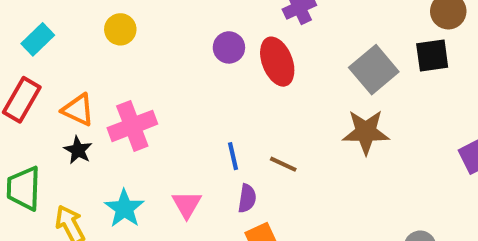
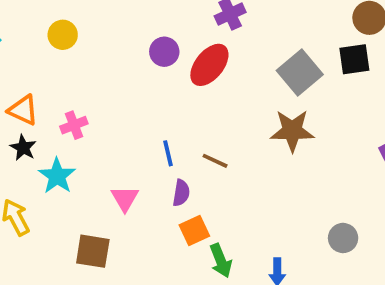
red ellipse: (277, 62) -> (209, 65), turned 60
pink cross: (132, 126) -> (74, 125), size x0.6
cyan star: (124, 208) -> (57, 176), moved

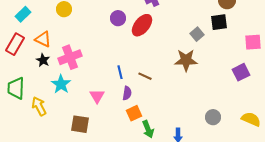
gray square: (300, 72) -> (197, 34), moved, size x0.6
orange triangle: (23, 110) -> (43, 39), moved
pink cross: (74, 125) -> (70, 57), size x1.6
black star: (23, 148) -> (43, 60), moved

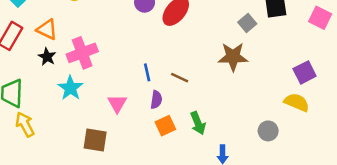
pink square: (253, 42) -> (320, 18), moved, turned 30
yellow arrow: (39, 106) -> (25, 124), moved
yellow semicircle: (251, 119) -> (297, 102), moved
green arrow: (148, 129) -> (198, 123), moved

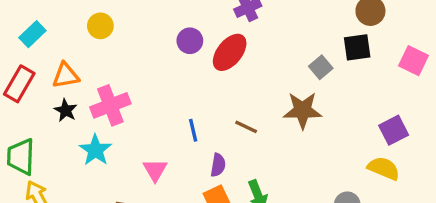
orange triangle: (47, 29) -> (66, 76), turned -35
brown line: (180, 78) -> (246, 127), moved
purple semicircle: (156, 100) -> (218, 165), moved

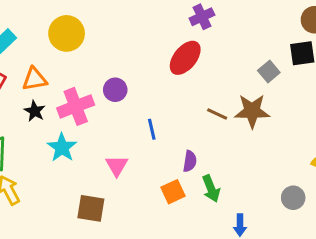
yellow circle: (100, 26) -> (67, 33), size x1.5
purple circle: (190, 41) -> (115, 90), moved
brown line: (246, 127) -> (217, 114), moved
purple semicircle: (218, 165) -> (190, 161), moved

